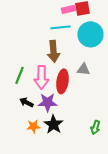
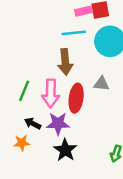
orange star: (33, 126) -> (22, 143), moved

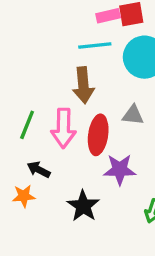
purple star: (58, 123) -> (120, 170), moved

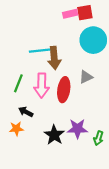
cyan line: (95, 46) -> (39, 51), moved
gray triangle: (133, 115) -> (86, 77), turned -32
purple star: (120, 170) -> (77, 129), moved

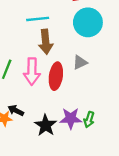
cyan line: (39, 51) -> (38, 19), moved
black arrow: (26, 112) -> (16, 110), moved
green arrow: (99, 138) -> (89, 120), moved

